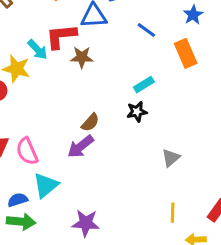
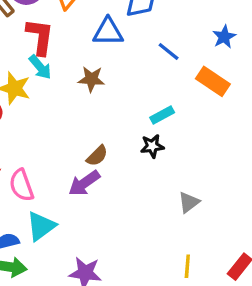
red L-shape: (61, 36) -> (40, 37), moved, turned 100
orange rectangle: (186, 53) -> (213, 81), turned -36

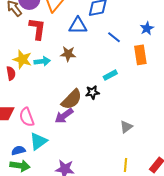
cyan arrow: (40, 67) -> (42, 61), moved, turned -56
orange rectangle: (213, 81) -> (140, 55), turned 48
black star: (152, 146) -> (92, 92), moved
brown semicircle: (97, 156) -> (72, 99), size x1.6

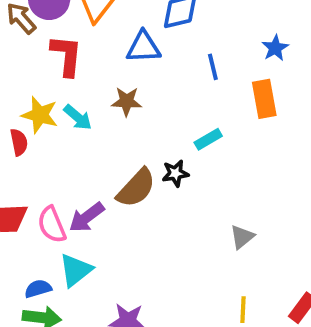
blue line: (114, 37) -> (213, 67), turned 40
cyan arrow: (42, 61) -> (78, 117), turned 49
purple arrow: (64, 116) -> (87, 217), moved

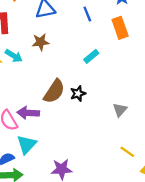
black star: (175, 173) -> (78, 94), moved
purple arrow: (87, 217) -> (28, 113), turned 50
yellow line: (243, 310) -> (127, 152), turned -48

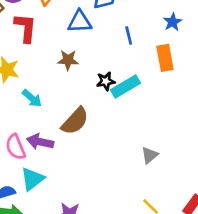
cyan arrow: (14, 56) -> (32, 98), moved
cyan rectangle: (91, 56) -> (126, 86), size x1.5
black star: (78, 94) -> (106, 81), moved

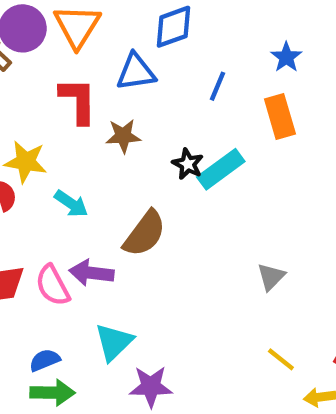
red L-shape: (25, 28) -> (78, 101), moved
blue line: (129, 35) -> (217, 86), turned 42
black star: (106, 81) -> (188, 164), turned -30
cyan triangle: (32, 179) -> (114, 342), moved

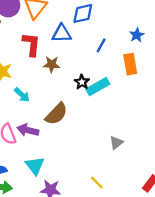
cyan triangle: (114, 342) -> (35, 166), turned -30
yellow line: (281, 359) -> (97, 183), moved

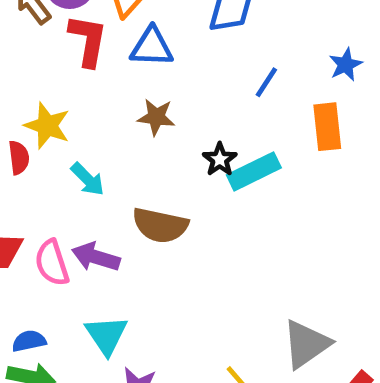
blue triangle: (62, 34) -> (152, 47), moved
red L-shape: (31, 44) -> (88, 40), moved
brown semicircle: (56, 114) -> (160, 225), turned 55
gray triangle: (116, 143) -> (306, 344), moved, size x1.6

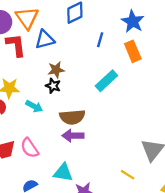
blue star: (346, 65) -> (133, 21), size x1.5
black star: (220, 159) -> (53, 86), moved
purple arrow: (96, 257) -> (73, 136), moved
cyan triangle: (106, 335) -> (63, 173), turned -30

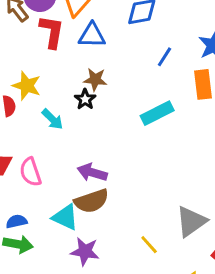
brown semicircle: (72, 117) -> (91, 201), moved, turned -30

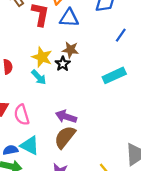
yellow star: (27, 86) -> (42, 57), moved
brown semicircle: (91, 201) -> (65, 137), turned 145
cyan triangle: (65, 217) -> (30, 146), moved

